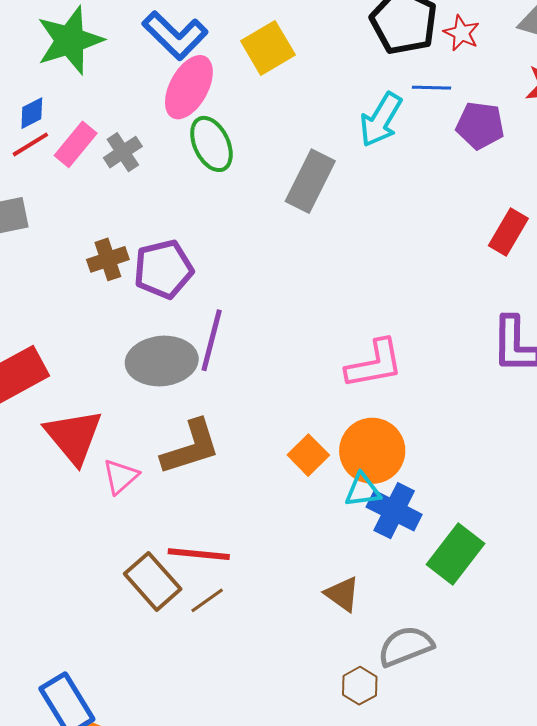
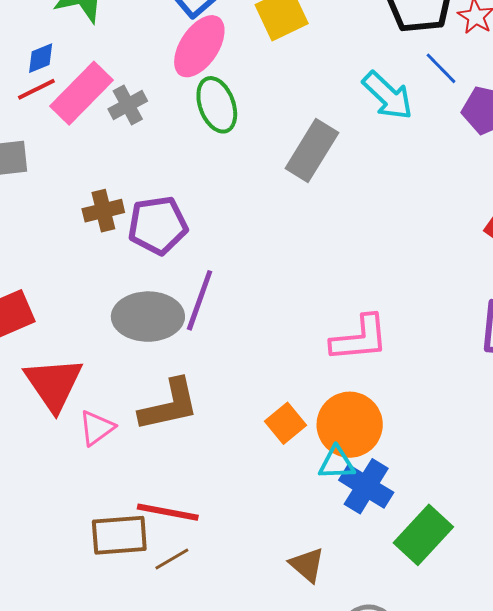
blue line: (432, 88) -> (441, 68), turned 39
cyan arrow: (381, 120) -> (388, 96), turned -82
pink rectangle: (76, 144) -> (81, 93), size x1.4
brown rectangle: (153, 581) -> (119, 535), turned -58

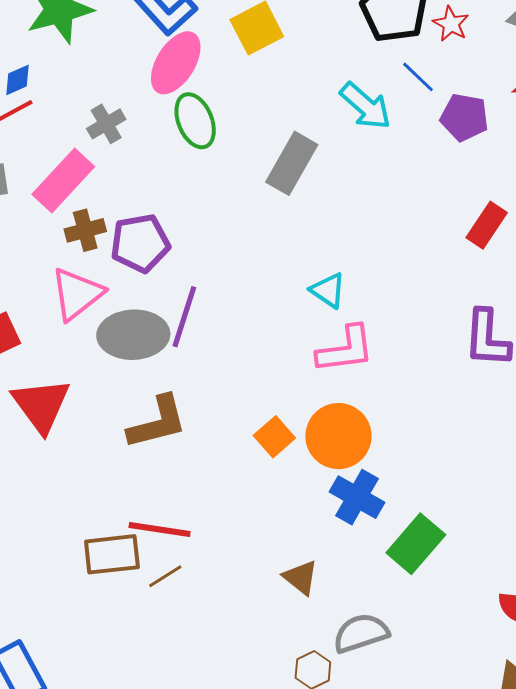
pink rectangle: (81, 93) -> (63, 180), moved
pink triangle: (97, 428) -> (77, 294), moved, size x1.5
cyan triangle: (337, 463) -> (328, 290), moved, turned 39

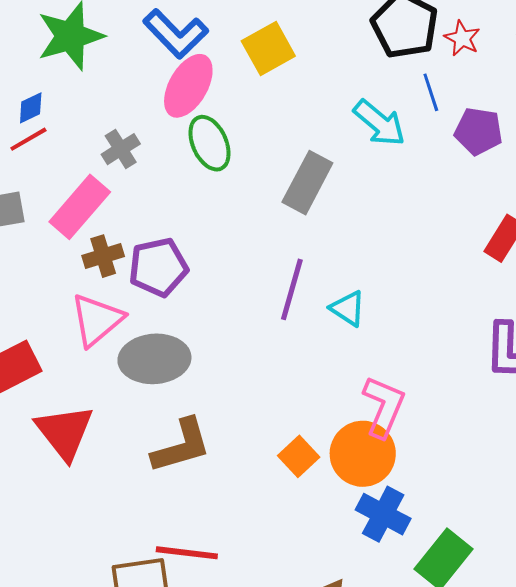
blue line: (418, 77) -> (431, 92), turned 30
purple line: (184, 317) -> (292, 289), moved
pink L-shape: (346, 350) -> (384, 407), moved, turned -58

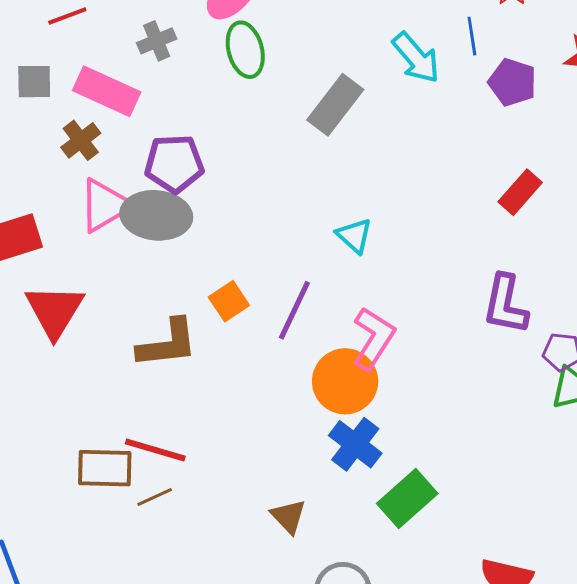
pink rectangle: (80, 207) -> (107, 91), turned 64
brown cross: (103, 256) -> (81, 140), moved, turned -30
purple line: (292, 289) -> (294, 310), moved
gray ellipse: (154, 359) -> (156, 215), moved
orange square: (299, 456) -> (229, 301), moved

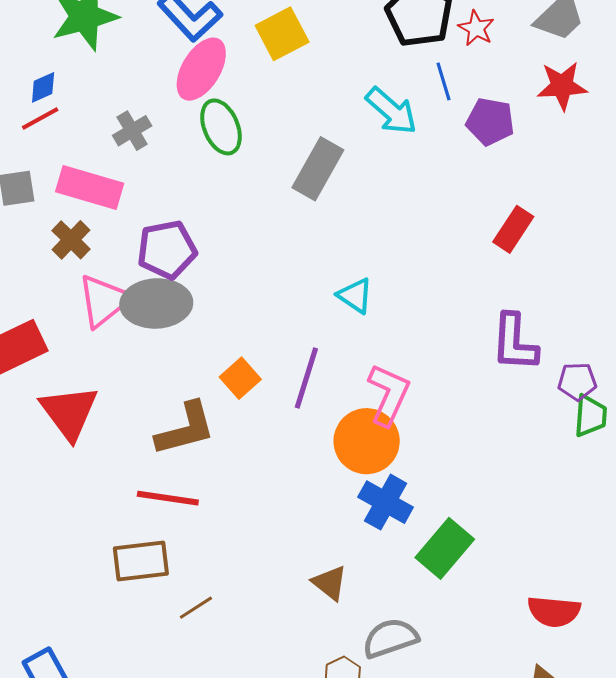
red line: (155, 450) -> (168, 498), moved
brown line: (155, 497) -> (196, 608), moved

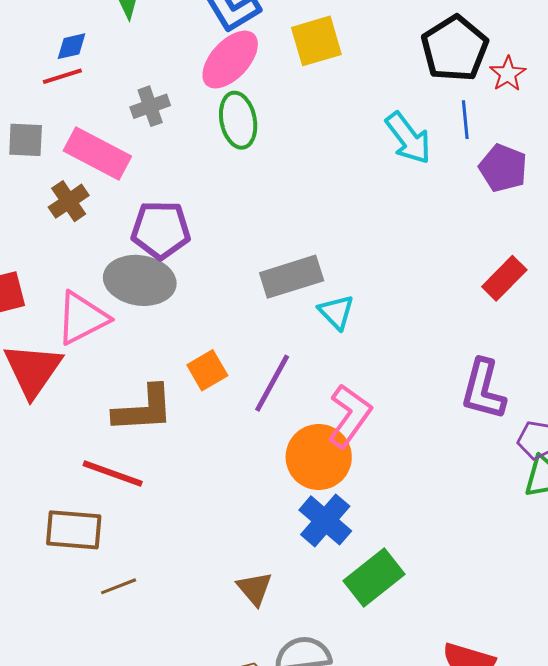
gray rectangle: (318, 169) -> (292, 277), moved, turned 32
pink triangle: (104, 301) -> (82, 318), moved

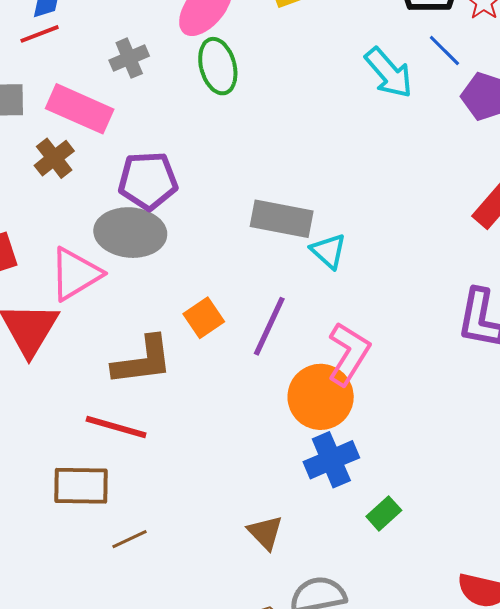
blue line: (465, 120) -> (444, 50), turned -36
gray rectangle: (292, 277) -> (282, 219), turned 32
blue cross: (325, 520) -> (331, 460), turned 30
green rectangle: (374, 577) -> (384, 513), size x0.6

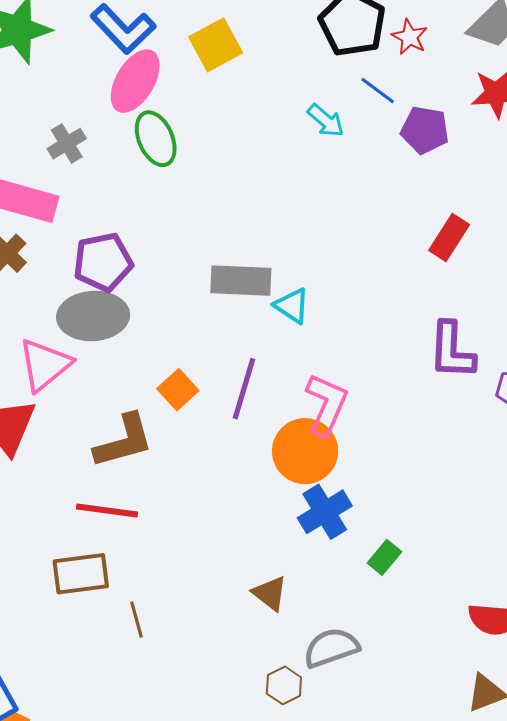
cyan arrow: (389, 73) -> (326, 121), size x0.7
brown line: (129, 539) -> (136, 620), turned -72

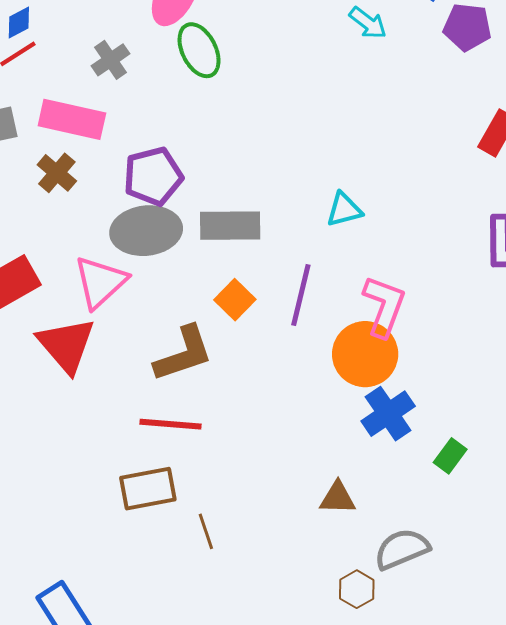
gray rectangle: (241, 281) -> (230, 226), moved
cyan triangle: (292, 306) -> (344, 210), turned -45
brown triangle: (270, 593) -> (338, 498), turned -33

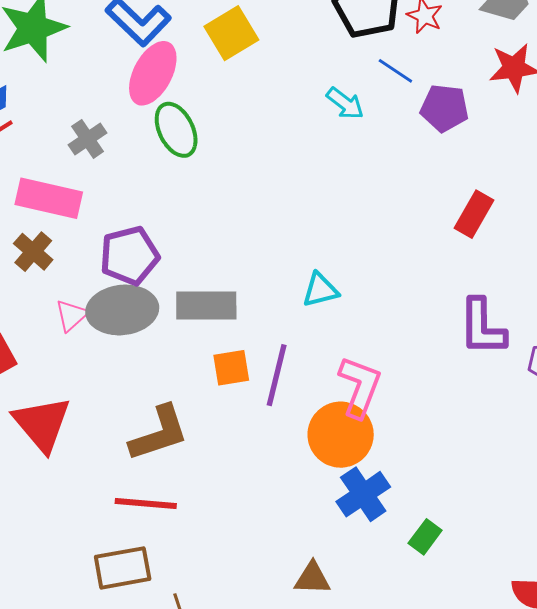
pink triangle: (100, 282) -> (72, 315), moved, size x0.6
orange square: (235, 300) -> (231, 368), moved, turned 36

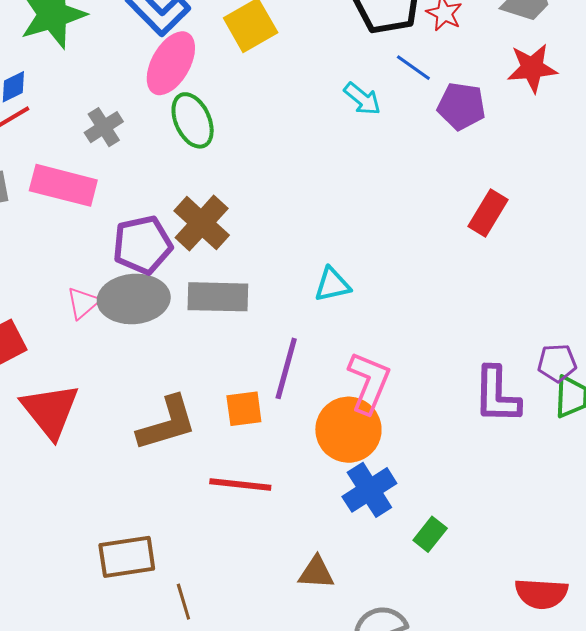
brown cross: (33, 252) -> (202, 223), moved, size x1.4
purple L-shape: (482, 327) -> (497, 395), moved
orange square: (231, 368) -> (244, 409), moved
red line: (146, 504) -> (240, 484), moved

